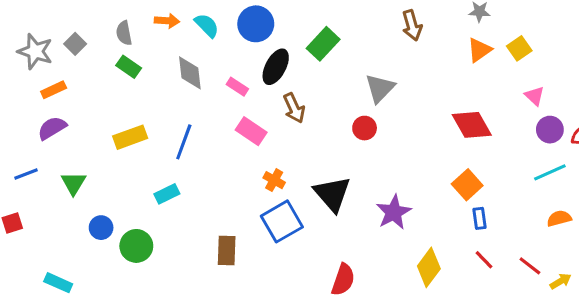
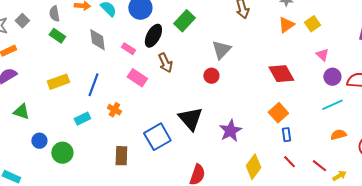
orange cross: (274, 180) -> (114, 110), moved
green triangle: (73, 183) -> (21, 112), turned -42

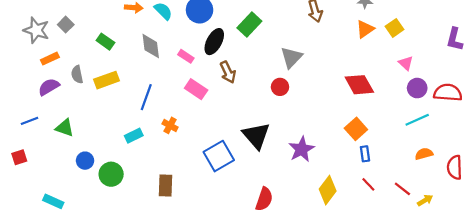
gray semicircle: (54, 14) -> (77, 74), moved
yellow rectangle: (58, 82) -> (107, 80), moved
brown rectangle: (121, 156) -> (166, 186), moved

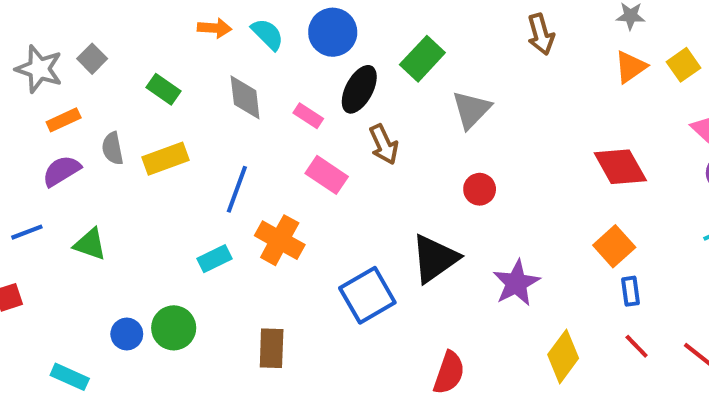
gray triangle: (291, 57) -> (471, 110), moved
red circle: (280, 87) -> (480, 189), moved
orange cross: (170, 125) -> (280, 240), size x1.6
black triangle: (256, 136) -> (435, 259), turned 36
blue circle: (85, 161) -> (127, 334), moved

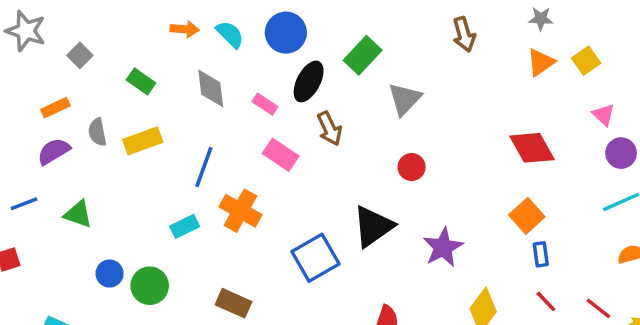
gray star: (39, 69) -> (26, 31), moved
blue circle: (127, 334) -> (110, 274), moved
brown rectangle: (272, 348) -> (233, 303), turned -68

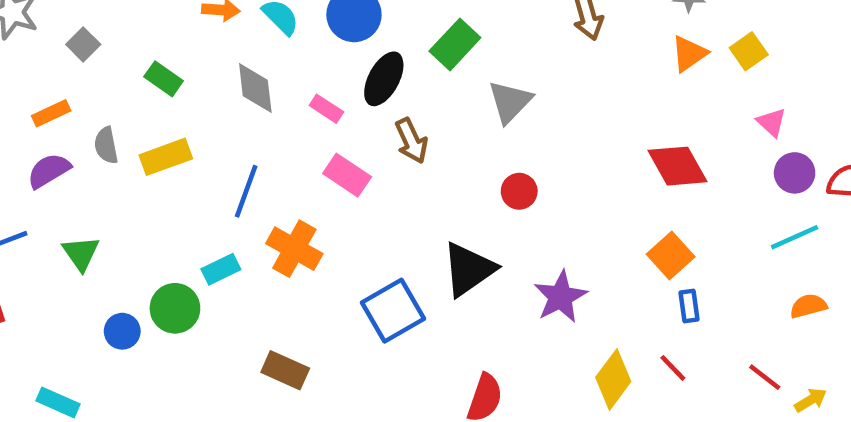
green triangle: (78, 214) -> (81, 253), turned 36
green circle: (150, 286) -> (175, 308), moved
red line: (546, 301) -> (673, 368), moved

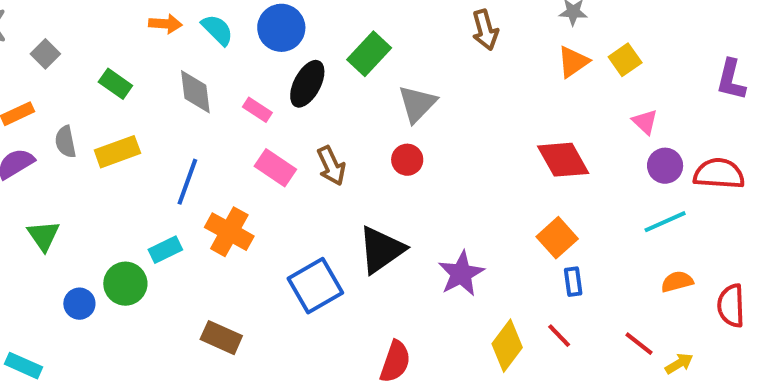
brown arrow: (411, 141) -> (331, 166), moved
red circle: (519, 191) -> (407, 160), moved

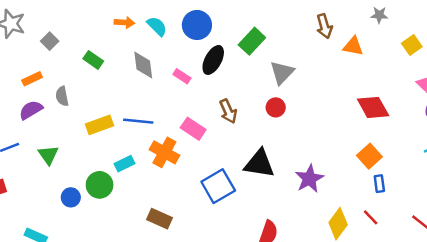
orange triangle: (573, 62) -> (353, 46), moved, turned 45
yellow rectangle: (117, 152) -> (100, 125), moved
pink rectangle: (275, 168) -> (193, 129), moved
blue line: (187, 182) -> (138, 121), turned 76
black triangle: (381, 250) -> (259, 164), turned 44

